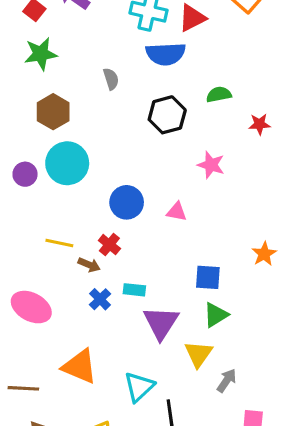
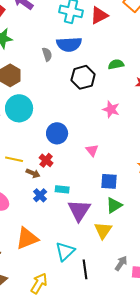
blue semicircle: (166, 54) -> (69, 44), moved
pink triangle: (177, 212) -> (92, 150), moved, turned 40
orange triangle: (80, 366) -> (27, 238), turned -45
gray arrow: (227, 380) -> (121, 263), moved

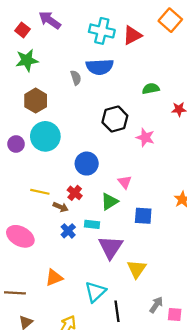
black hexagon: (83, 77) -> (115, 119), moved
green triangle: (114, 205) -> (109, 202), moved
orange triangle: (27, 238) -> (54, 278), size x0.7

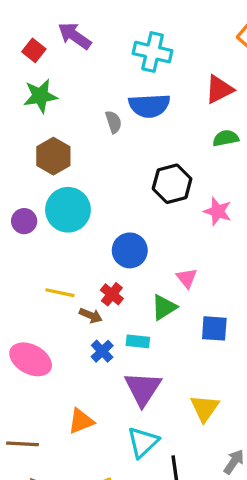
red triangle: (132, 35) -> (219, 89), moved
purple triangle: (111, 247) -> (143, 389), moved

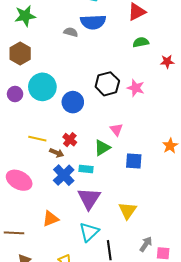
gray semicircle: (114, 122) -> (71, 32), turned -56
brown hexagon: (53, 156) -> (20, 53), moved
black hexagon: (172, 184) -> (107, 84), moved
blue circle: (130, 250) -> (73, 102), moved
blue cross: (102, 351) -> (64, 175), size x1.5

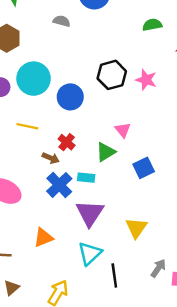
gray semicircle: (71, 32) -> (62, 21), moved
yellow line: (37, 139) -> (27, 126), moved
blue square: (134, 161) -> (144, 168), turned -30

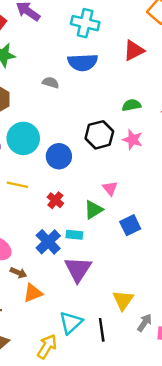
green semicircle: (152, 25) -> (131, 105), moved
brown arrow: (51, 158) -> (18, 273), moved
yellow triangle: (136, 228) -> (123, 300), moved
cyan triangle: (90, 253) -> (71, 323), moved

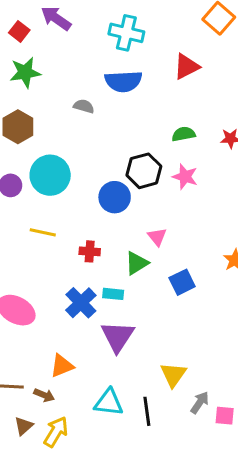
blue circle: (59, 156) -> (115, 197), moved
red cross: (55, 200) -> (90, 251), turned -35
brown arrow: (18, 273) -> (44, 395), moved
cyan triangle: (71, 323) -> (109, 402), turned 50
yellow arrow: (47, 346) -> (56, 432), moved

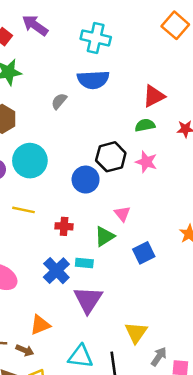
red triangle: (186, 67) -> (154, 96), moved
gray semicircle: (84, 106) -> (59, 101), turned -66

